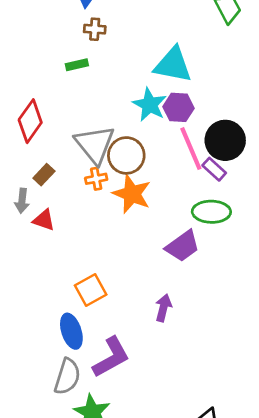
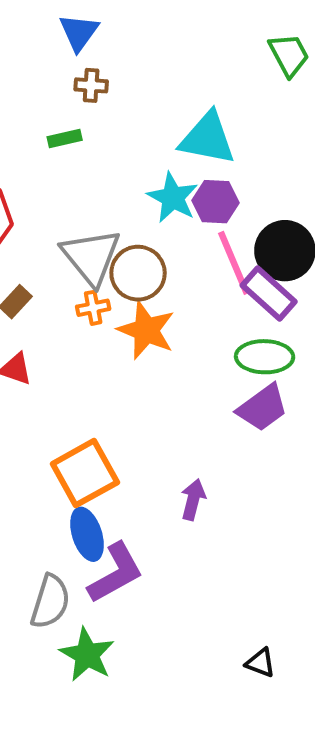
purple rectangle: (214, 169) -> (269, 293), size x1.5
purple trapezoid: (183, 246) -> (262, 408), moved
orange square: (91, 290) -> (85, 473), size x1.4
blue ellipse: (71, 331) -> (87, 534), moved

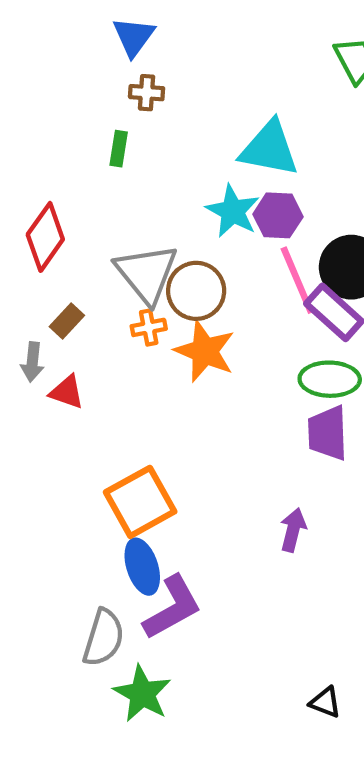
green rectangle: (65, 138) -> (119, 149), turned -68
purple trapezoid: (262, 408) -> (328, 433), turned 124
purple arrow: (193, 500) -> (293, 530), moved

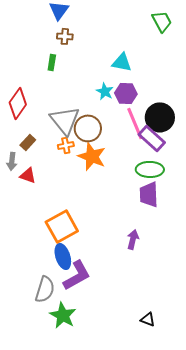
cyan triangle: (269, 149) -> (122, 62), size x0.7
cyan star: (233, 211) -> (105, 91), size x0.7

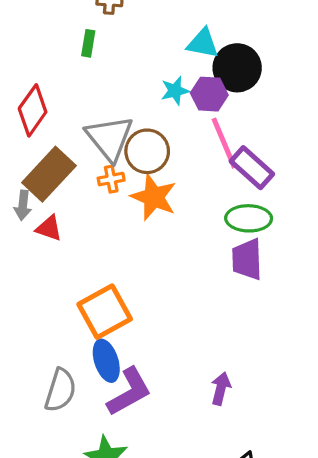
cyan star: (105, 91) -> (175, 91), turned 30
black circle: (160, 117) -> (237, 68), moved
brown rectangle: (28, 142) -> (49, 174), size x2.0
purple arrow: (133, 239) -> (221, 389), moved
gray semicircle: (45, 289) -> (60, 390), moved

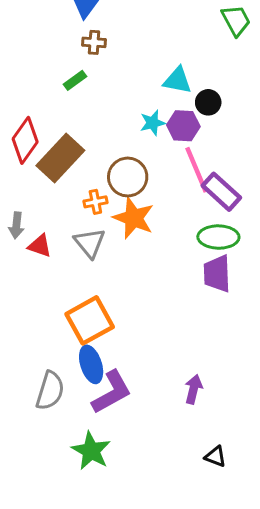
green rectangle: (88, 43) -> (75, 80), turned 45
black circle: (237, 68) -> (208, 102), size x0.6
gray triangle: (110, 138) -> (90, 243), moved, size x0.7
brown rectangle: (49, 174) -> (60, 158), moved

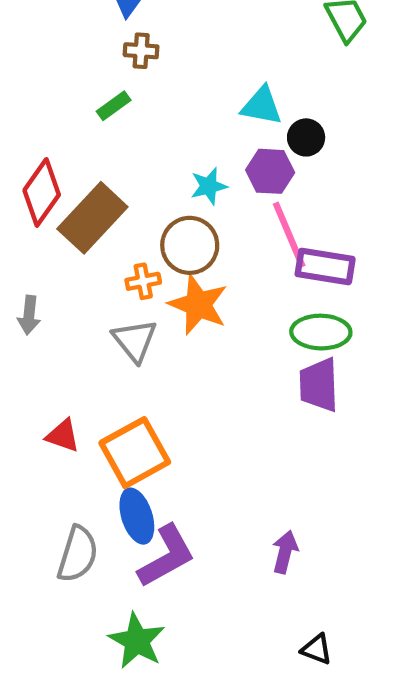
cyan star: (153, 123) -> (209, 186), moved
purple rectangle: (221, 192) -> (325, 266), turned -33
red triangle: (40, 246) -> (63, 436), moved

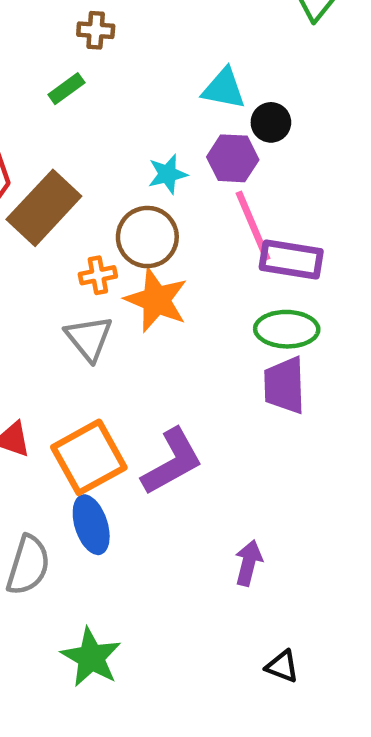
purple L-shape: (166, 556) -> (172, 462), moved

